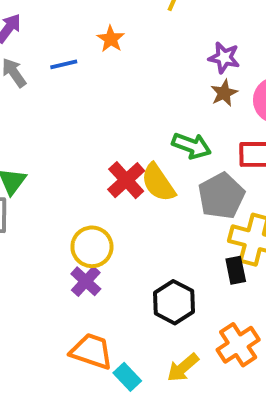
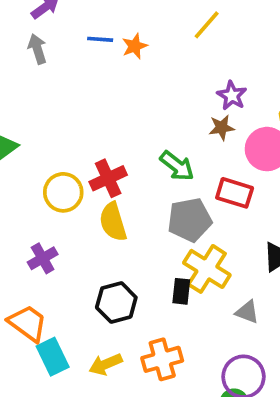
blue line: (64, 64) -> (100, 39), moved
yellow semicircle: (158, 183) -> (113, 222), moved
yellow circle: (92, 247) -> (63, 192), moved
cyan rectangle: (127, 377) -> (53, 357), size x1.4

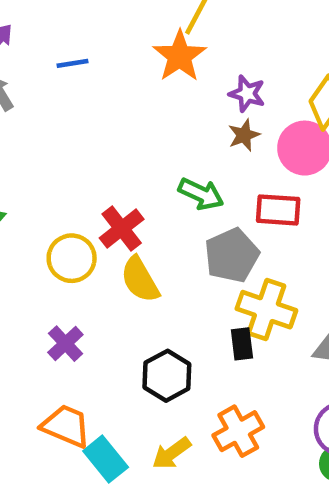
orange star: (135, 46) -> (180, 56), moved, size x1.6

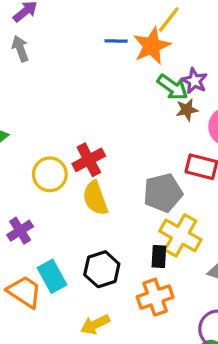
blue line: (73, 63) -> (116, 41), moved
green arrow: (201, 194) -> (173, 87), moved
purple cross: (65, 344) -> (20, 231), moved
orange cross: (238, 431) -> (155, 297), moved
cyan rectangle: (106, 459) -> (52, 276), moved

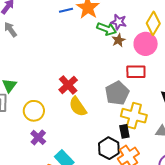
yellow circle: (50, 174) -> (34, 111), moved
black hexagon: (102, 269) -> (109, 148), moved

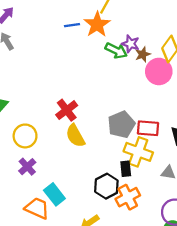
brown star: (119, 40) -> (143, 54), moved
red rectangle: (136, 72) -> (148, 128), moved

